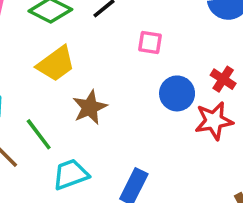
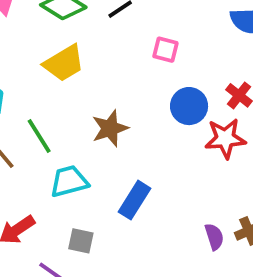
brown star: (90, 107) -> (110, 128), moved

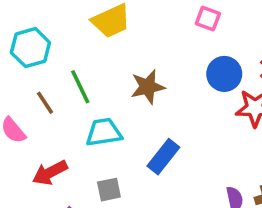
gray square: (81, 241) -> (109, 190), turned -30

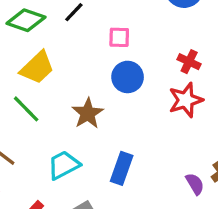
blue circle: (224, 74) -> (128, 77), moved
green line: (80, 87) -> (26, 109), moved

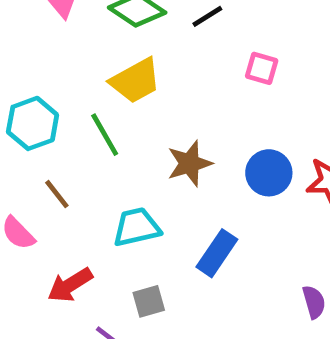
blue circle: (128, 77) -> (269, 173), moved

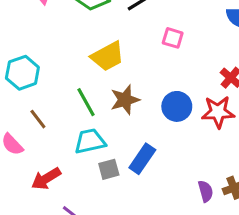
yellow trapezoid: (135, 81) -> (108, 56), moved
green line: (105, 135) -> (86, 102), moved
gray square: (149, 301) -> (109, 169), moved

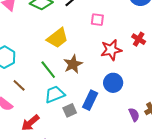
blue circle: (177, 106) -> (113, 83), moved
red star: (218, 112) -> (111, 50), moved

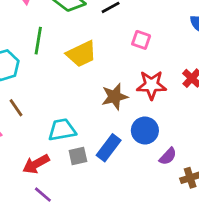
brown star: (73, 64) -> (115, 97), moved
green line: (48, 70) -> (38, 41), moved, turned 36
purple semicircle: (134, 115) -> (168, 156), moved, turned 56
red arrow: (30, 123) -> (36, 164), moved

